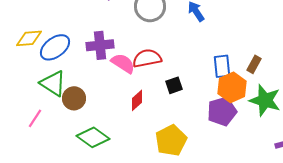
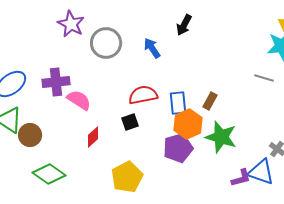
red semicircle: (147, 58) -> (143, 95), moved

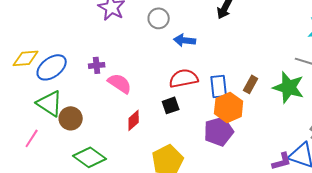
gray circle: (106, 43) -> (159, 18), moved, size x0.7
blue arrow: (152, 48) -> (185, 40), moved, turned -50
purple cross: (56, 82) -> (97, 65), size x0.6
green star: (221, 137) -> (289, 87), moved

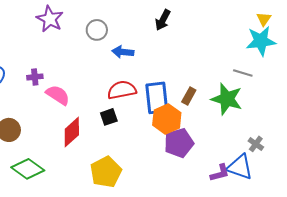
blue rectangle: (219, 86) -> (157, 98), size x1.4
red diamond: (134, 120) -> (72, 132), size x1.4
purple pentagon: (219, 131) -> (179, 143), moved

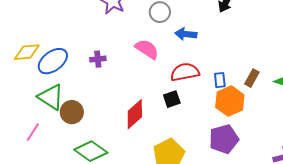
pink semicircle: (58, 95) -> (147, 49), moved
blue rectangle: (157, 98) -> (220, 80), size x0.5
purple pentagon: (179, 143) -> (224, 139), moved

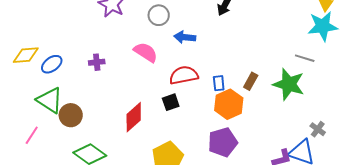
blue ellipse: (53, 61) -> (52, 64), size x0.7

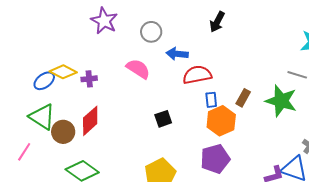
yellow diamond: (26, 55) -> (63, 72), moved, turned 32
red semicircle: (184, 75) -> (197, 75), moved
red diamond: (134, 117) -> (90, 121), moved

